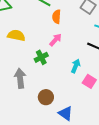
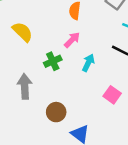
yellow semicircle: (16, 35) -> (23, 32), turned 30
cyan arrow: (76, 66) -> (88, 63), moved

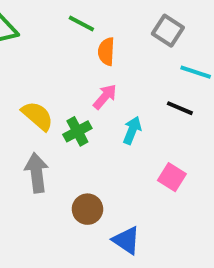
yellow semicircle: (23, 32) -> (37, 116), moved

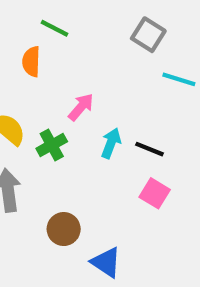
orange semicircle: (106, 52) -> (31, 62), moved
black line: (180, 108) -> (150, 149), moved

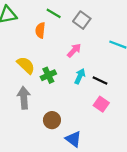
gray square: (148, 35) -> (82, 20), moved
pink arrow: (81, 107) -> (74, 50), moved

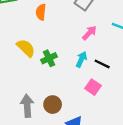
pink arrow: (74, 50) -> (89, 33), moved
gray arrow: (24, 98) -> (27, 106), moved
pink square: (101, 104) -> (93, 87), moved

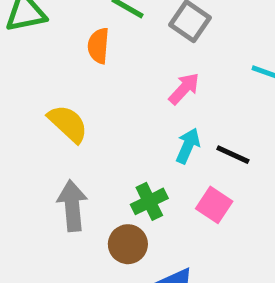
pink arrow: (89, 33) -> (184, 89), moved
green cross: (49, 58) -> (149, 201), moved
gray arrow: (27, 106) -> (72, 206), moved

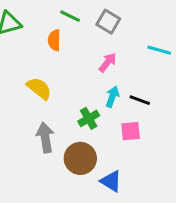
green cross: (149, 201) -> (89, 118), moved
pink square: (214, 205) -> (131, 131), turned -35
brown circle: (128, 244) -> (80, 158), size x1.4

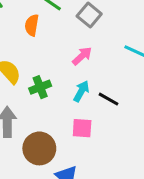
green cross: (89, 118) -> (40, 87), moved
pink square: (131, 131) -> (82, 128), moved

